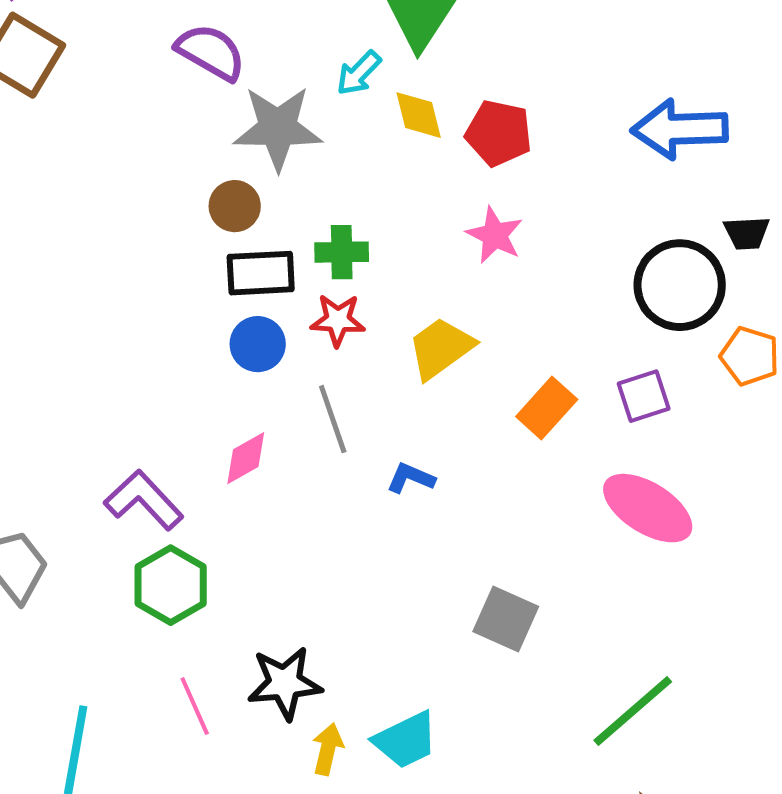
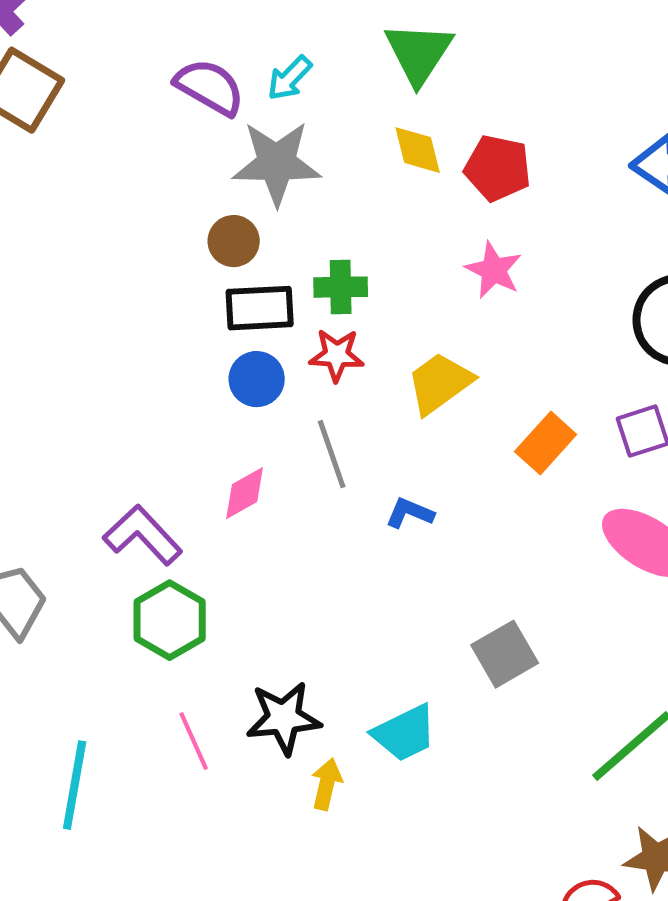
cyan arrow: (359, 73) -> (290, 78), moved
gray square: (506, 619) -> (505, 654), turned 36
cyan trapezoid: (406, 740) -> (405, 733), moved

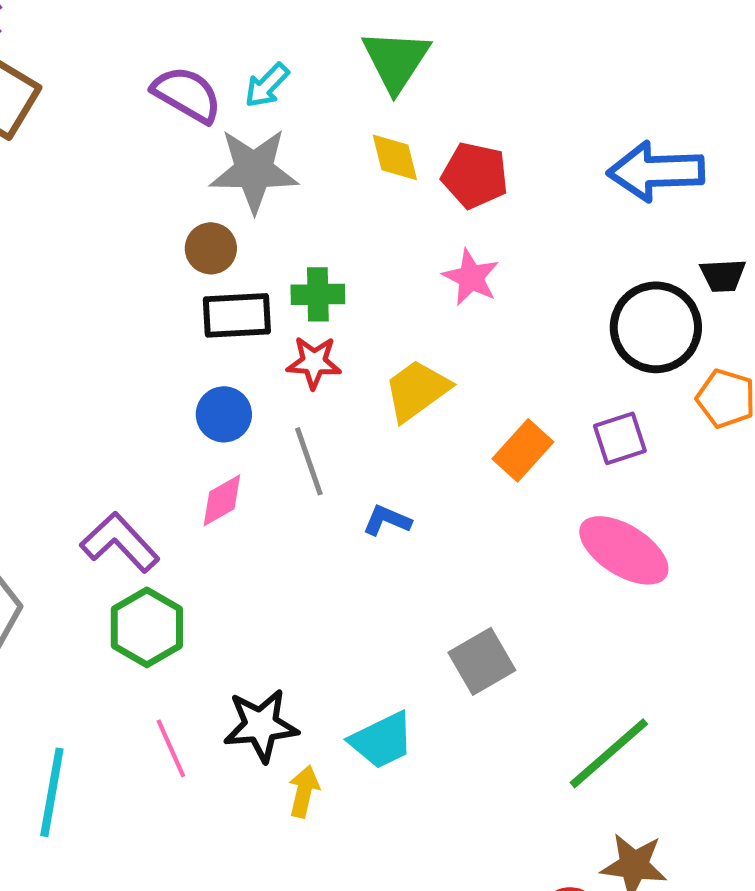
blue circle: (257, 379) -> (224, 414), moved

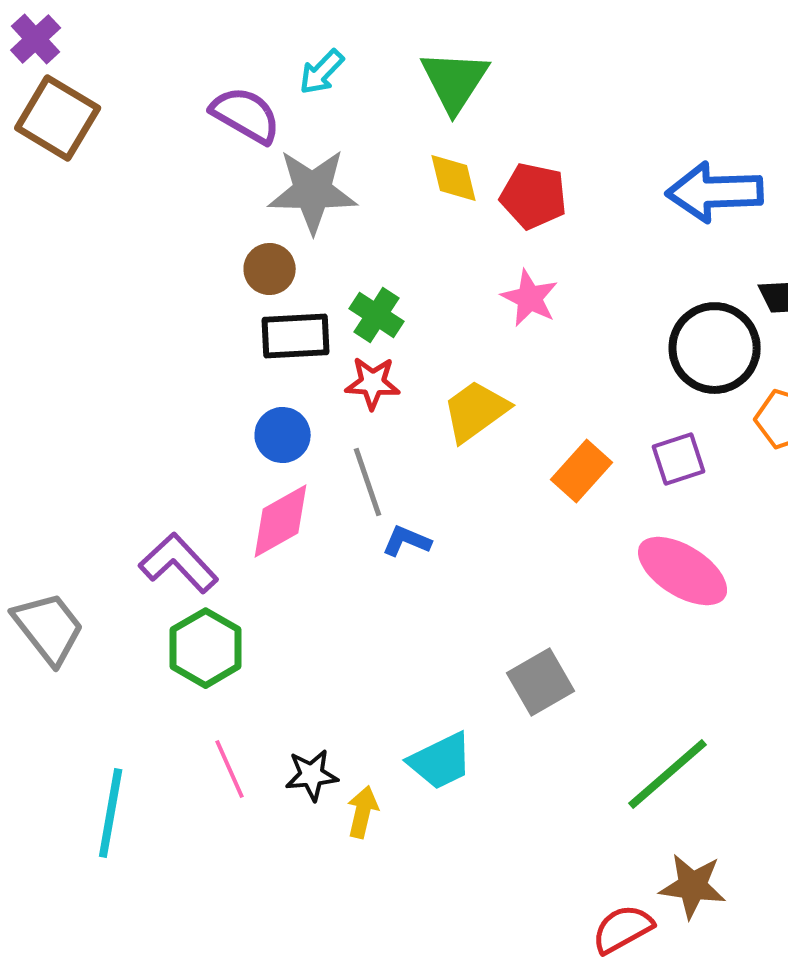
cyan arrow: (267, 85) -> (322, 72), moved
green cross: (318, 294) -> (377, 315), turned 34
pink diamond: (222, 500) -> (281, 521), size x1.4
blue L-shape: (387, 520) -> (407, 541), moved
black star: (261, 725) -> (312, 775), moved, size x0.7

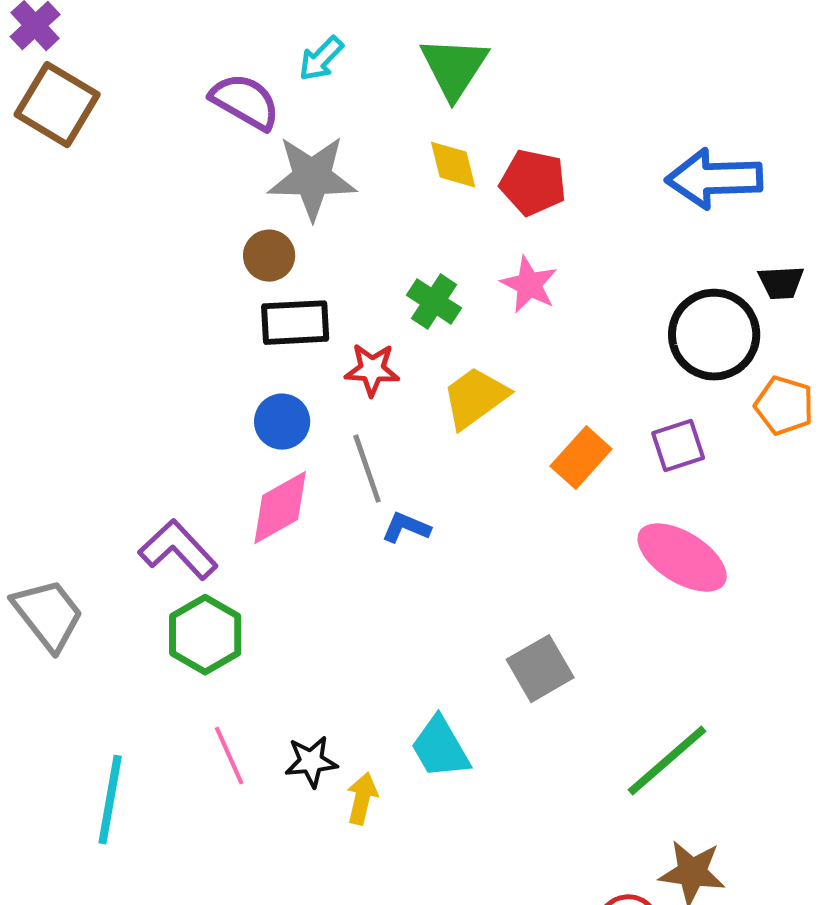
green cross: (377, 315) -> (434, 302), moved
cyan trapezoid: (441, 761) -> (440, 748), turned 86

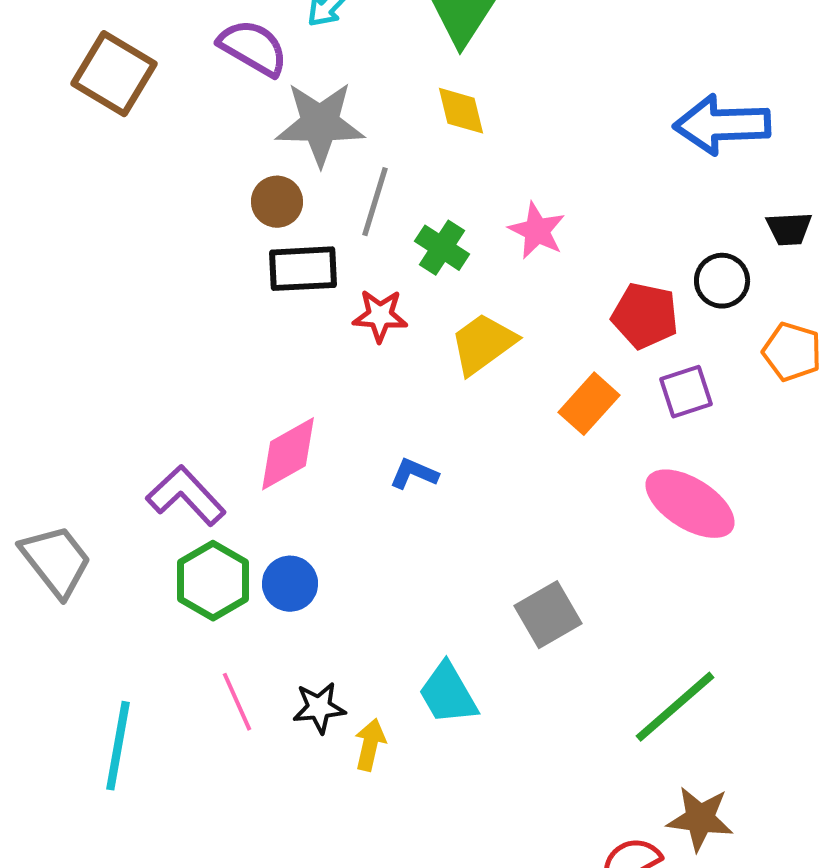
brown square: (57, 105) -> (114, 74), moved
red pentagon: (533, 183) -> (645, 316), moved
black circle: (714, 335) -> (722, 281), size x0.6
blue circle: (282, 422) -> (290, 584), moved
gray line: (367, 469) -> (375, 202), moved, turned 36

